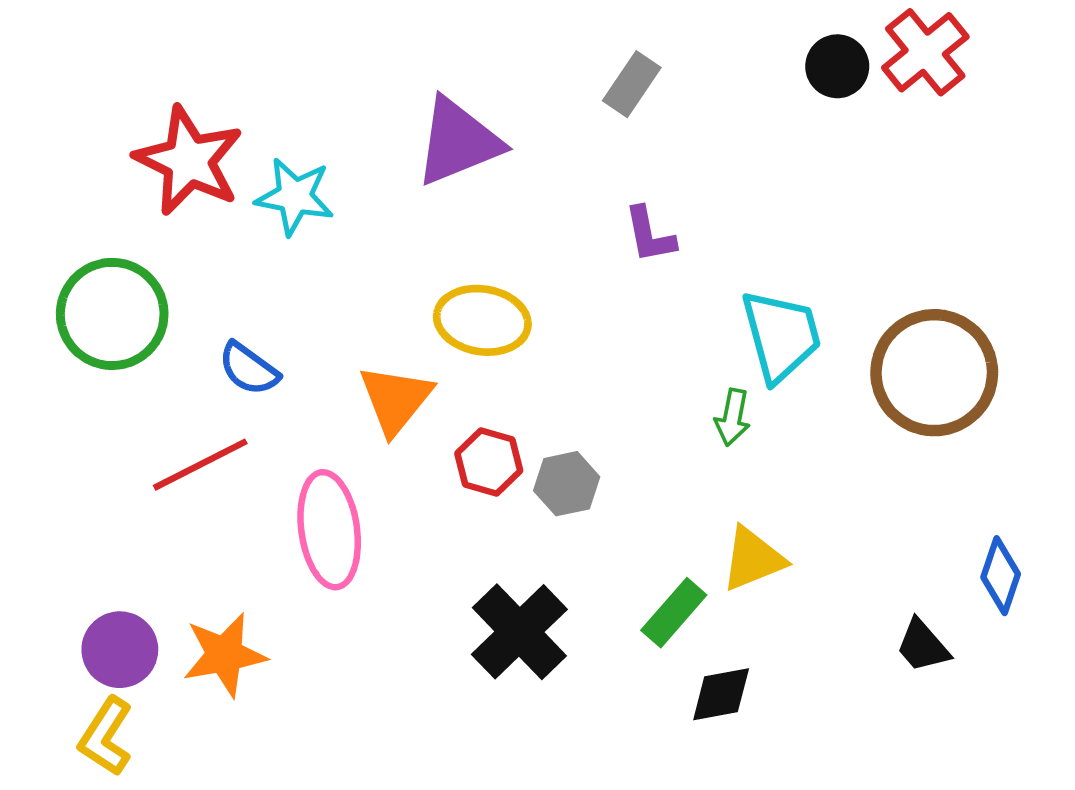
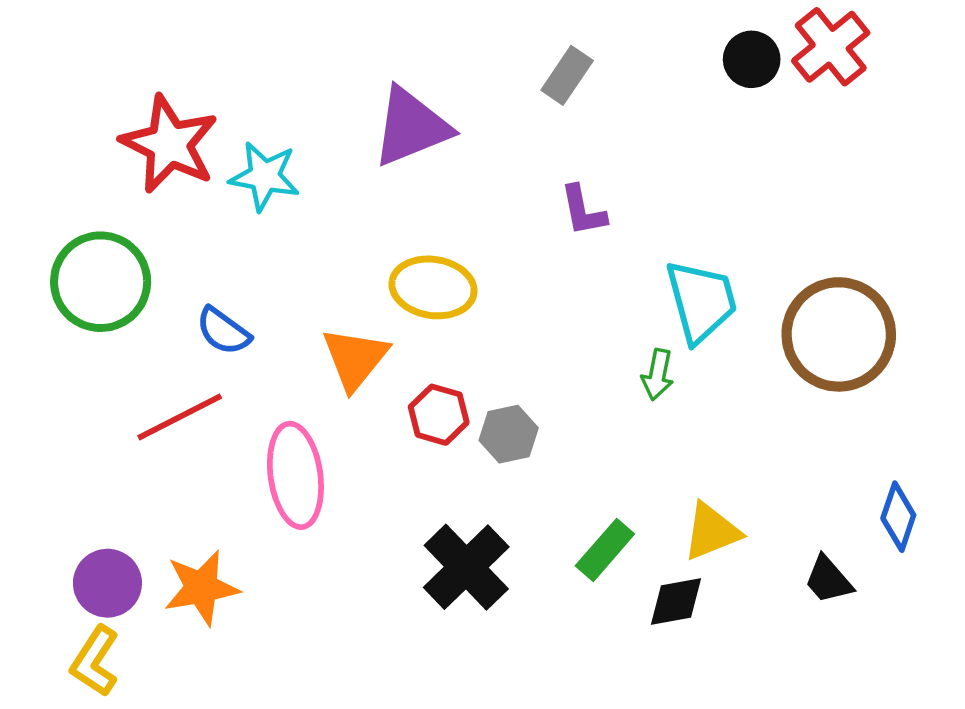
yellow triangle: (753, 559) -> (712, 532), moved
black diamond: (721, 694) -> (676, 602), moved

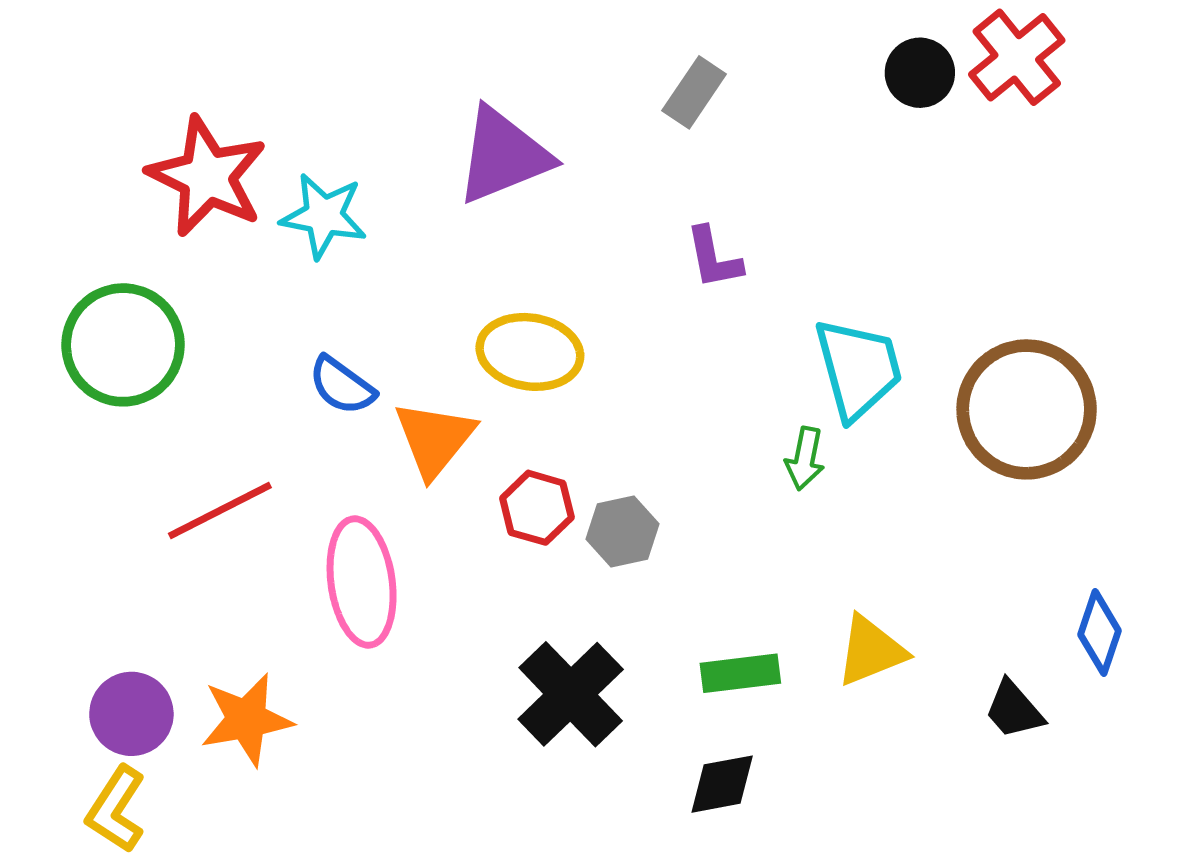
blue semicircle: (223, 331) -> (342, 386), moved
green rectangle: (605, 550) -> (740, 673), turned 42
black diamond: (676, 602) -> (722, 784), moved

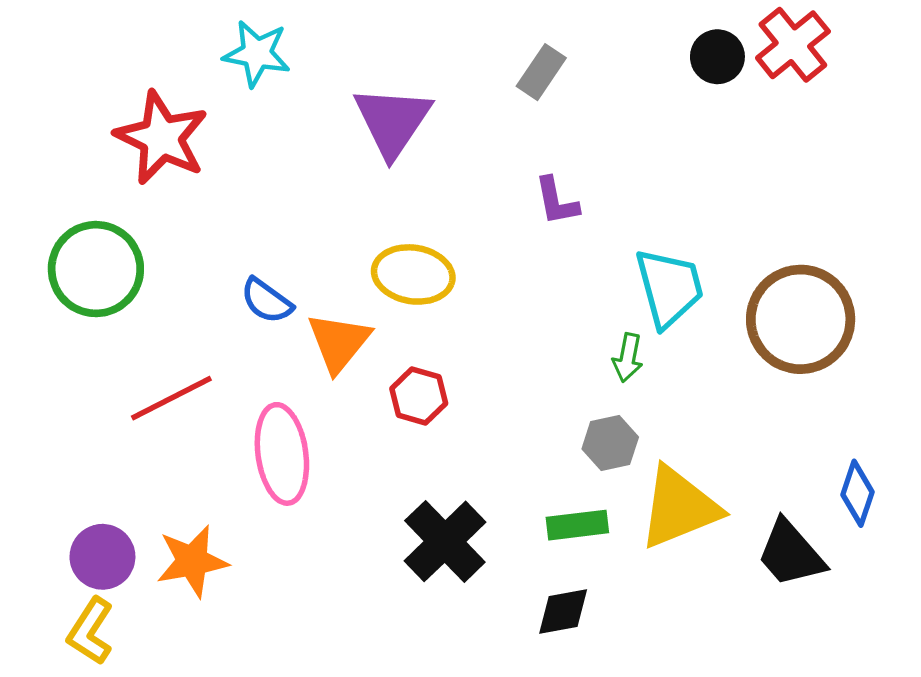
purple triangle: (503, 156) -> (392, 121), turned -34
cyan star: (324, 216) -> (257, 53), moved
gray hexagon: (622, 532) -> (610, 443), moved
yellow triangle: (871, 651) -> (679, 508), size x1.5
black trapezoid: (1014, 710) -> (791, 554), size x1.5

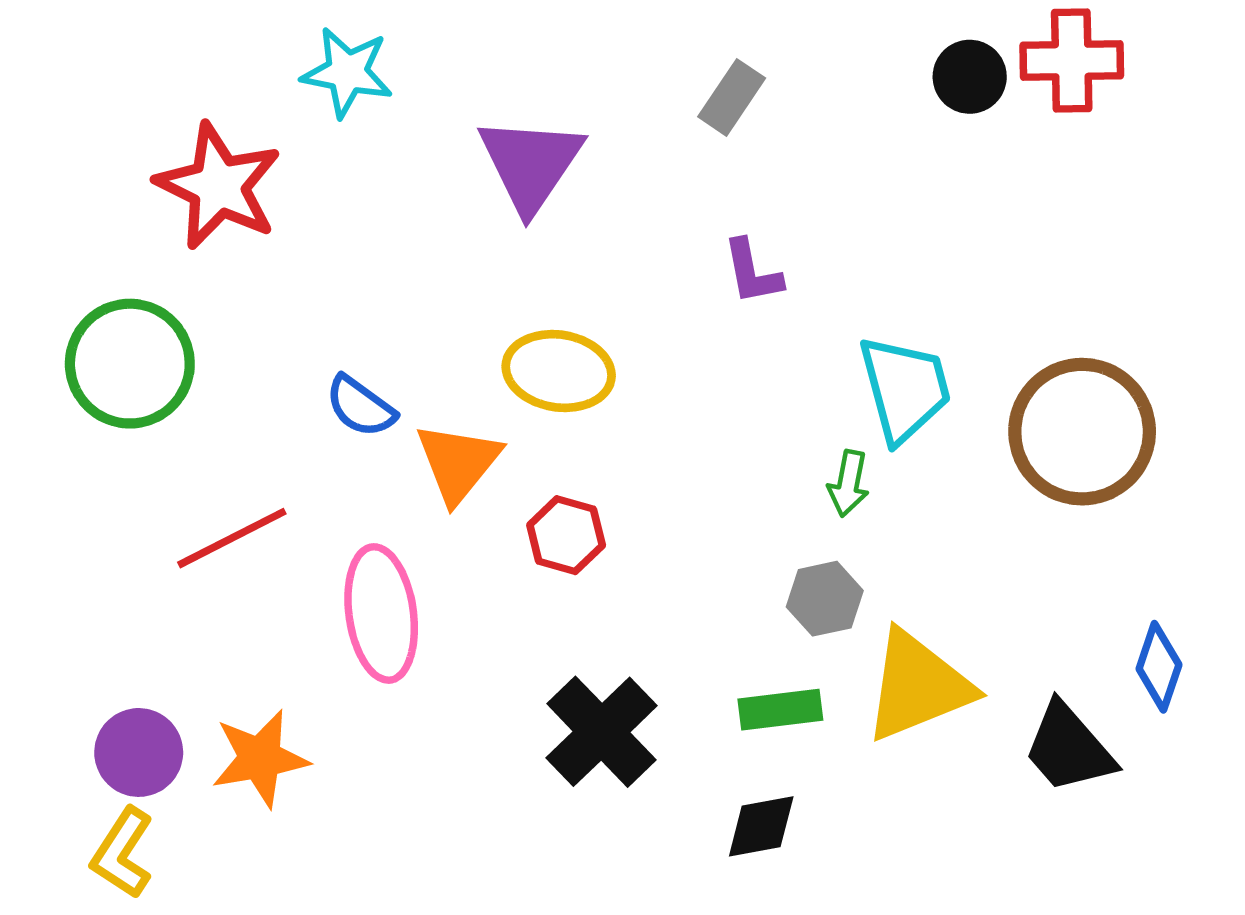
red cross: (793, 45) -> (1072, 60), turned 38

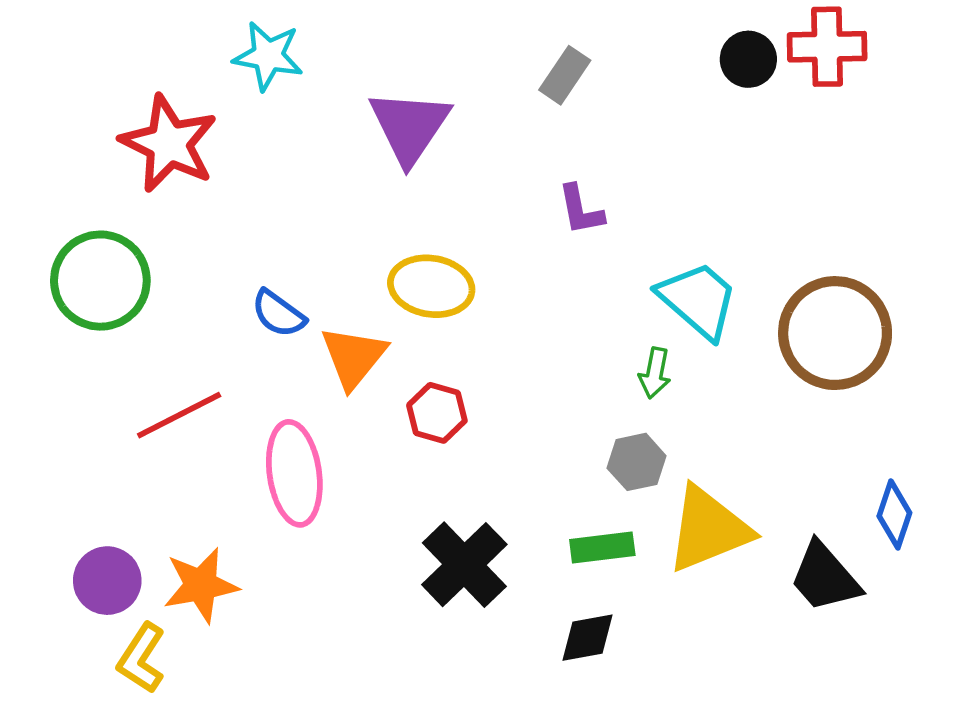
cyan trapezoid: (905, 389) -> (698, 300), turned -34
yellow L-shape: (122, 853) -> (141, 658), moved

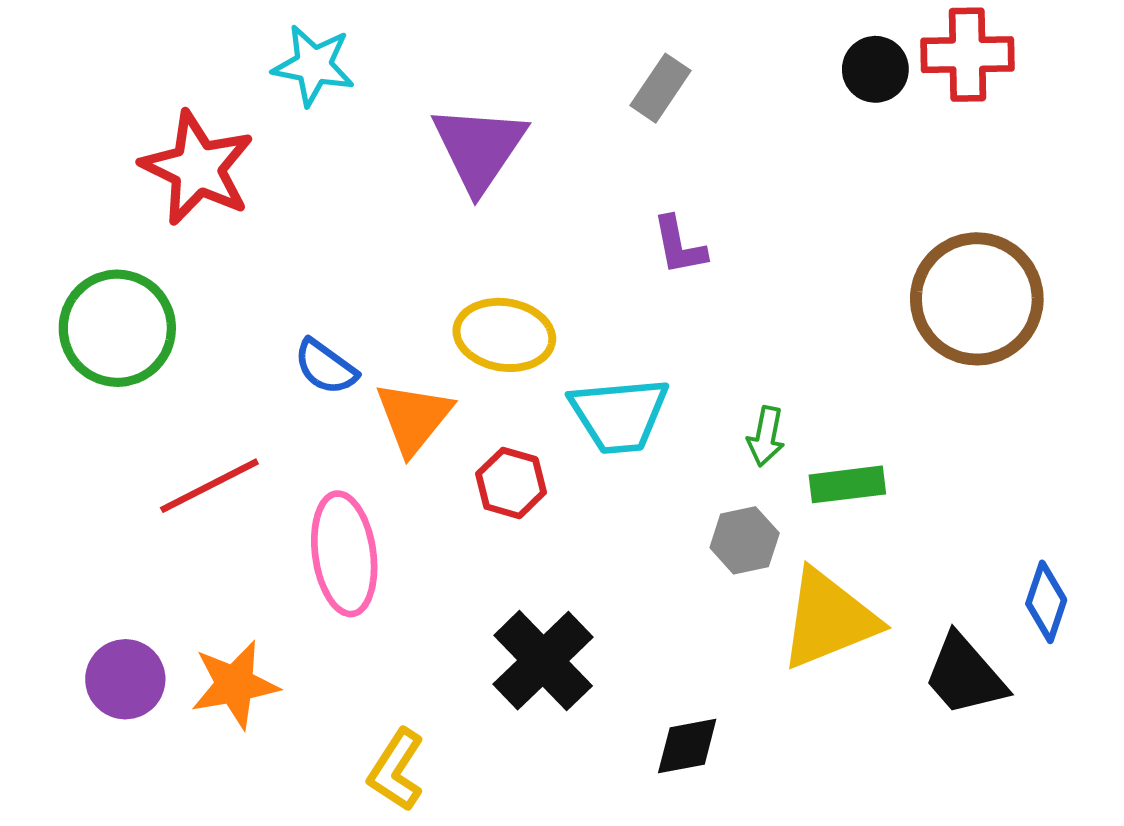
cyan trapezoid: (698, 300) -> (619, 415), moved, turned 134
brown circle: (835, 333) -> (977, 299), moved
green rectangle: (602, 548) -> (847, 484), moved
yellow L-shape: (141, 658) -> (396, 770), moved

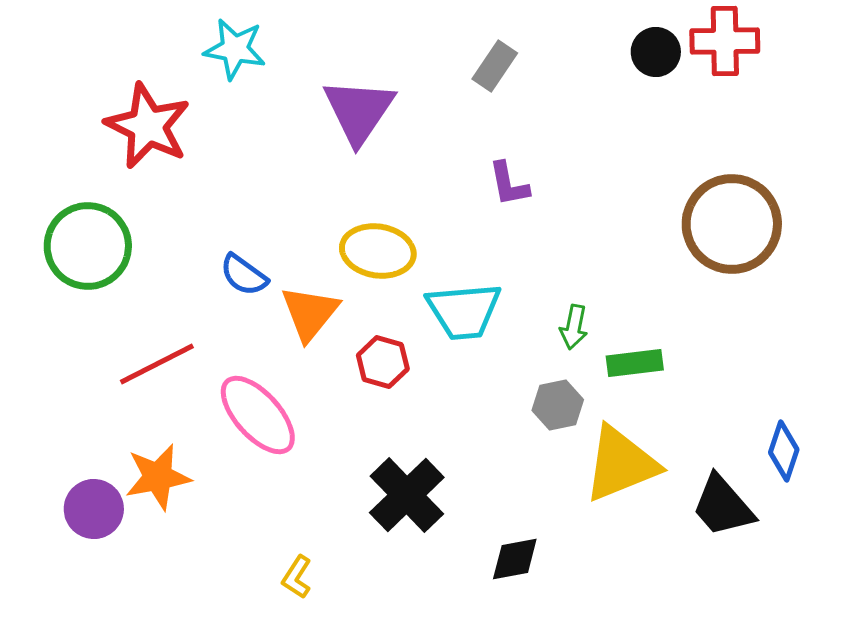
pink ellipse: (344, 554) -> (258, 415), turned -34
orange star: (235, 685) -> (158, 477), moved
yellow L-shape: (396, 770) -> (297, 577), size x0.7

